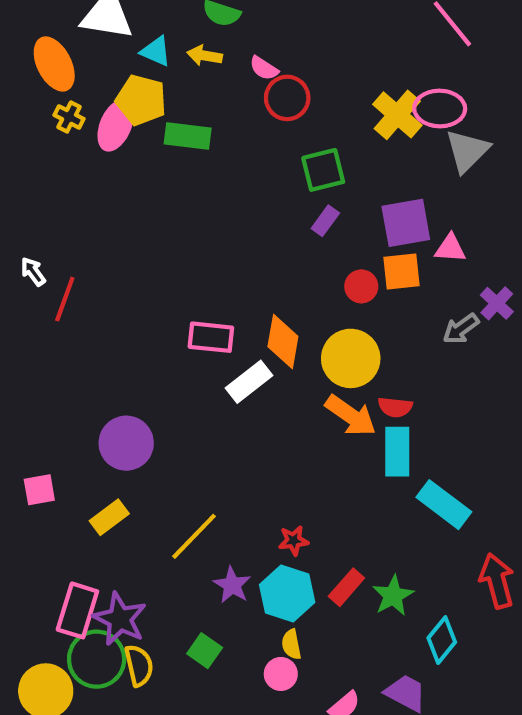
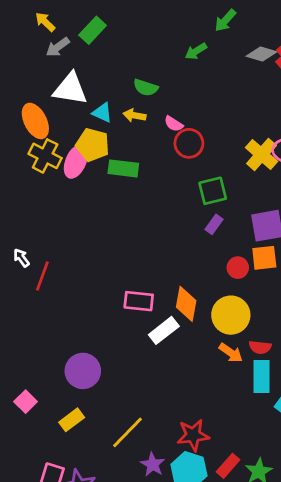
yellow cross: (69, 117) -> (45, 156), size x1.6
orange arrow: (351, 416) -> (231, 353), size x0.7
pink square: (39, 490) -> (26, 402), turned -35
red star: (294, 541) -> (193, 435), size x1.6

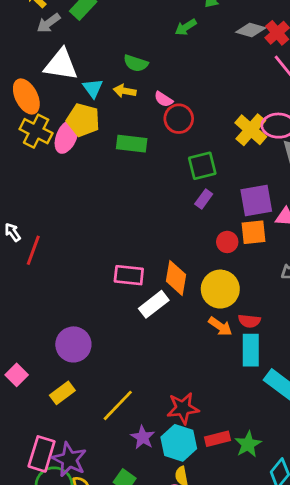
cyan triangle: (102, 113) -> (93, 88), turned 30
green rectangle: (123, 168) -> (132, 144), moved
red rectangle: (228, 466) -> (218, 439), turned 35

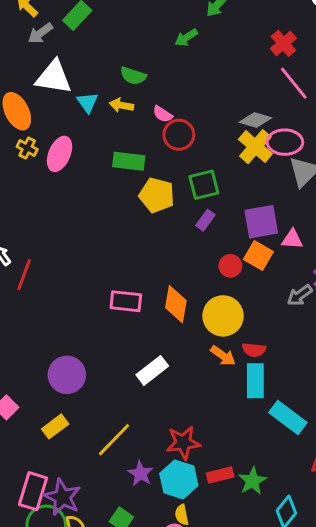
gray diamond: (251, 30) -> (255, 120), moved
yellow pentagon: (83, 120) -> (157, 195), moved
yellow cross: (36, 131) -> (27, 148), size x0.6
orange square: (254, 232) -> (258, 256), turned 36
white rectangle: (154, 304) -> (152, 370), moved

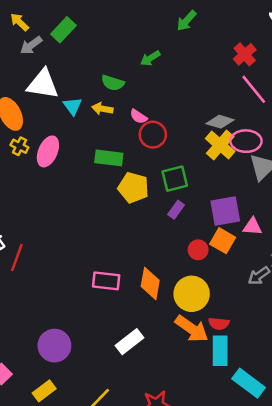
green arrow: (186, 38) -> (150, 58), moved
orange arrow: (223, 356) -> (192, 329), size x1.5

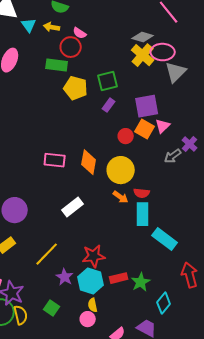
red circle: (153, 135) -> (71, 47), moved
pink triangle: (252, 227) -> (163, 126), moved, turned -49
orange arrow: (192, 329) -> (121, 197), size x0.6

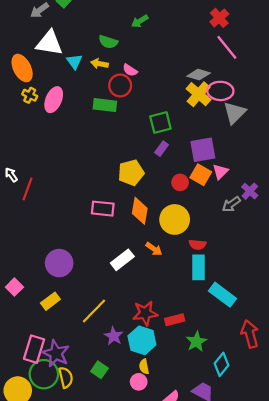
yellow pentagon: (76, 88) -> (131, 173), moved, turned -30
orange arrow: (121, 197) -> (154, 249), moved
red rectangle: (119, 278) -> (175, 320), moved

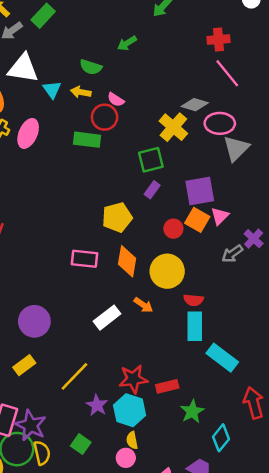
red cross: (219, 18) -> (218, 39), turned 36
yellow cross: (199, 94) -> (173, 127), moved

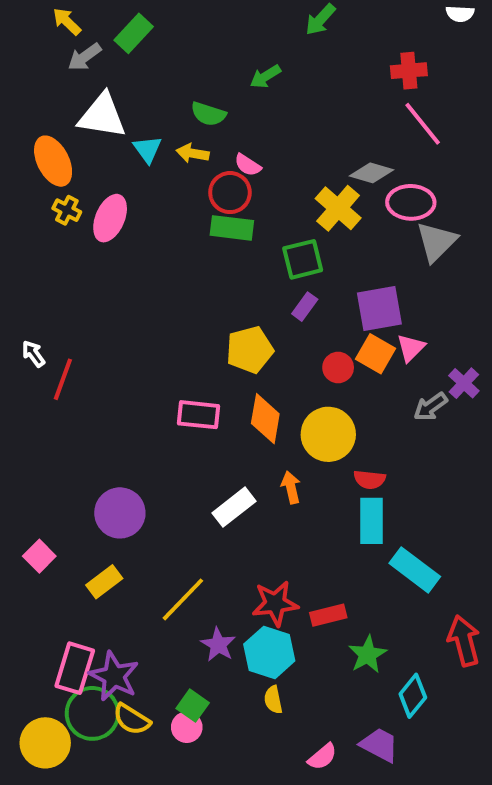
green rectangle: (87, 140) -> (232, 228), moved
orange arrow: (143, 305) -> (291, 487), turned -138
yellow semicircle: (42, 453) -> (132, 719), turned 135
pink circle: (126, 458) -> (187, 727), moved

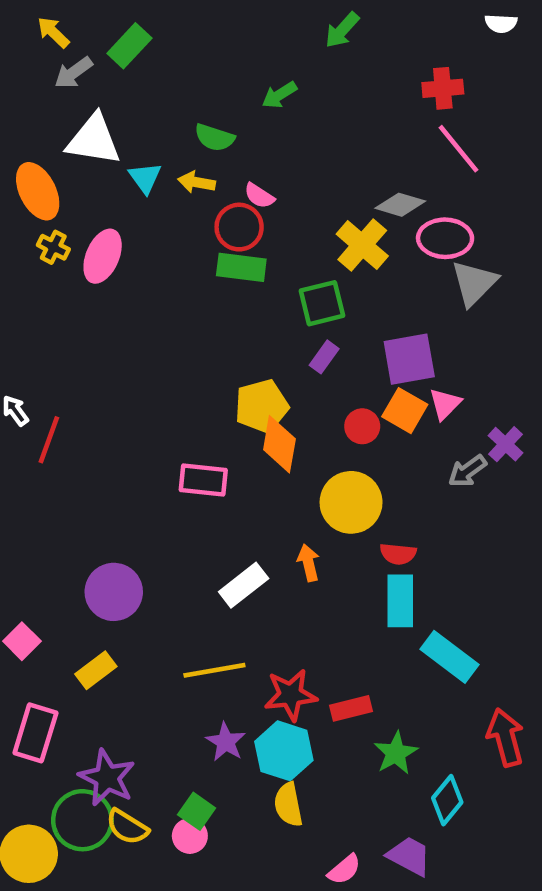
orange diamond: (265, 419) -> (279, 444), moved
yellow line: (183, 599) -> (214, 670), moved, turned 36
pink rectangle: (75, 668) -> (35, 733), moved
yellow semicircle: (273, 700) -> (288, 805), size x1.4

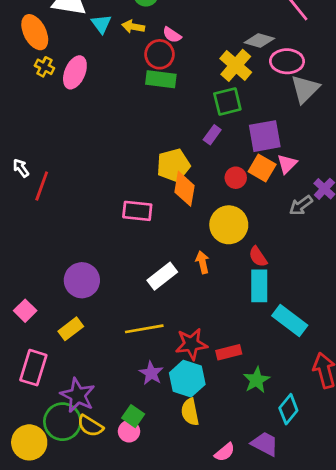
green square: (322, 303) -> (227, 101), moved
red semicircle: (398, 554) -> (258, 257), turned 50

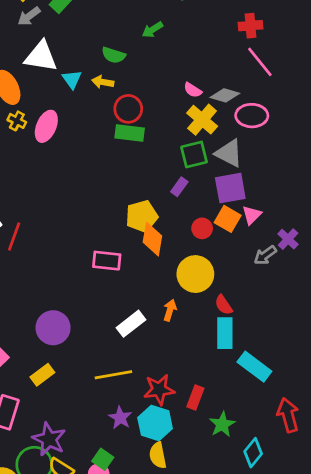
pink semicircle: (172, 35) -> (193, 90), moved
gray triangle: (305, 89) -> (229, 153), moved, turned -48
orange arrow: (202, 262) -> (170, 310), turned 30
red rectangle: (229, 352) -> (195, 398), turned -55

